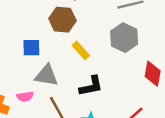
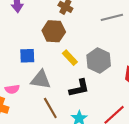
gray hexagon: (124, 38) -> (99, 60), moved
pink semicircle: (25, 96) -> (12, 89), moved

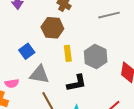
blue square: (27, 56) -> (27, 51), turned -35
yellow rectangle: (70, 58) -> (68, 53), turned 35

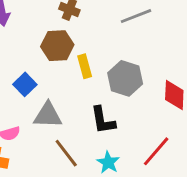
yellow rectangle: (68, 53) -> (85, 66), moved
black L-shape: (77, 83) -> (103, 120), turned 100

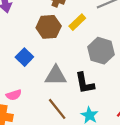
yellow rectangle: (85, 66) -> (77, 22), moved, turned 63
gray triangle: (48, 115) -> (56, 76), moved

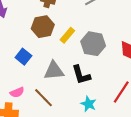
yellow rectangle: (77, 22) -> (67, 35), moved
brown line: (57, 109) -> (43, 98), moved

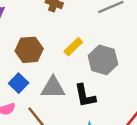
brown hexagon: (43, 27) -> (29, 50), moved
blue square: (23, 57) -> (19, 83), moved

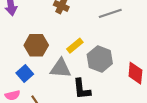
gray triangle: (53, 88) -> (60, 68), moved

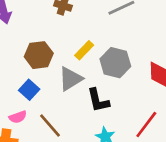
gray triangle: (60, 68) -> (70, 79), turned -30

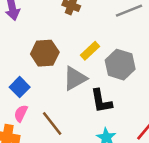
blue square: (29, 90) -> (20, 87), moved
pink semicircle: (18, 117) -> (21, 113), turned 132

